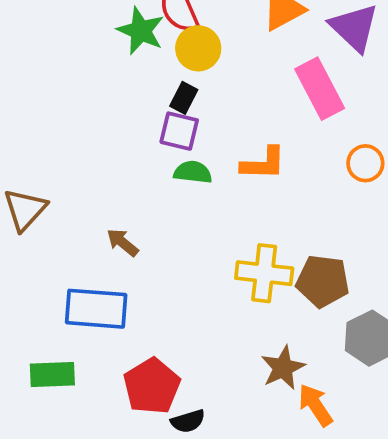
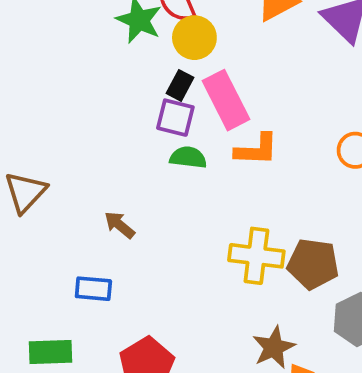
pink rectangle: (320, 89) -> (226, 100), moved
blue rectangle: (96, 309) -> (93, 289), size x0.6

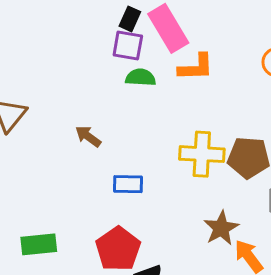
blue rectangle: (93, 289) -> (128, 184), moved

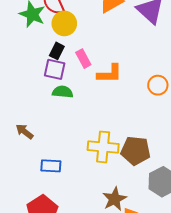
pink rectangle: (168, 28) -> (83, 59), size x0.6
orange L-shape: (196, 67) -> (110, 74), moved

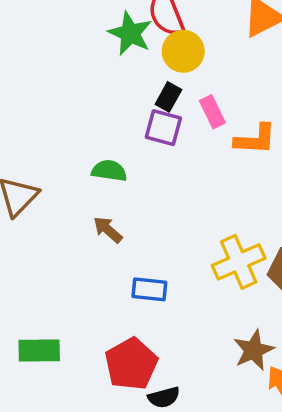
green semicircle: (63, 92) -> (109, 171), moved
yellow cross: (103, 147) -> (239, 262), turned -32

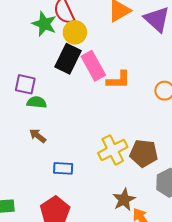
black rectangle: (168, 97) -> (68, 59), size x1.8
pink rectangle: (212, 112) -> (93, 66), size x1.6
purple square: (163, 128) -> (25, 84), moved

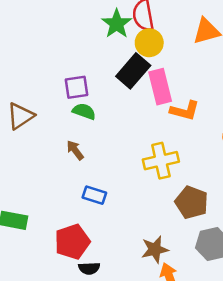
purple square: (25, 84) -> (76, 87), turned -35
yellow cross: (113, 150) -> (161, 161), moved

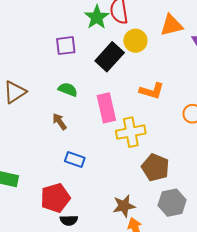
yellow circle: (149, 43) -> (135, 41), moved
purple square: (76, 87) -> (66, 46), moved
pink rectangle: (160, 87) -> (106, 108), moved

